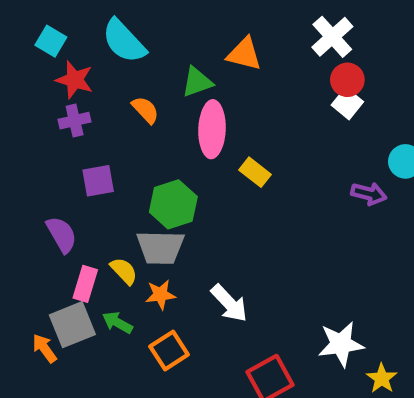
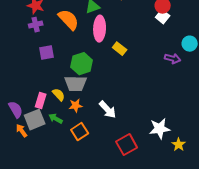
orange semicircle: (145, 110) -> (69, 20), size x1.6
purple semicircle: (62, 234) -> (16, 110), moved

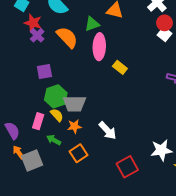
purple cross: (36, 25) -> (37, 35), moved, turned -32
green hexagon: (82, 64) -> (56, 96), moved
gray square: (35, 120) -> (32, 161), moved

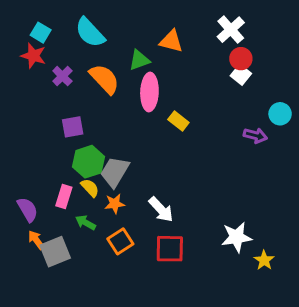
red star: (33, 23) -> (33, 56), moved
gray trapezoid: (74, 104) -> (115, 172), turned 120
red square: (127, 167) -> (170, 249), moved, turned 30

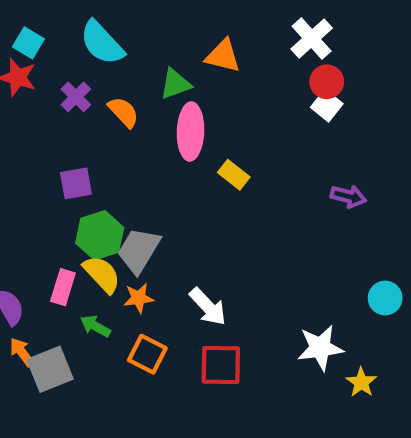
purple cross: (62, 76) -> (76, 97), moved
orange semicircle: (104, 79) -> (123, 112), size x0.7
cyan circle: (280, 114) -> (385, 298), moved
yellow semicircle: (90, 188) -> (102, 274), size x1.4
orange square: (120, 241) -> (147, 354), turned -30

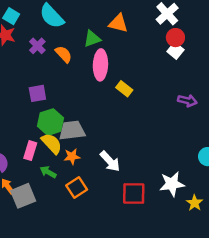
gray trapezoid: (139, 250) -> (72, 130), turned 52
orange square: (147, 354) -> (77, 188), turned 30
red square: (221, 365) -> (134, 193), moved

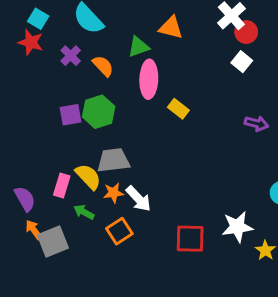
red circle: (175, 38) -> (246, 32), moved
green hexagon: (50, 122) -> (99, 112), moved
white arrow: (110, 161) -> (138, 199), moved

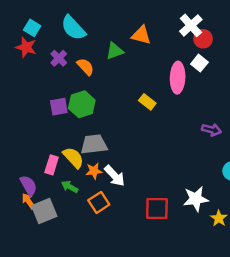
pink ellipse: (149, 79) -> (178, 78), moved
purple arrow: (257, 123) -> (212, 130), moved
purple semicircle: (25, 199) -> (28, 185), moved

